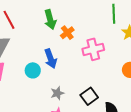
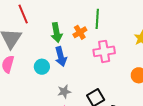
green line: (114, 14) -> (97, 19), moved
green arrow: (50, 20) -> (57, 33), moved

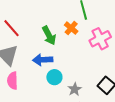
blue arrow: (61, 57) -> (43, 60), moved, turned 120
cyan circle: (42, 67) -> (54, 77), moved

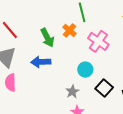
pink cross: (100, 39) -> (98, 41), turned -30
cyan circle: (54, 77) -> (85, 70), moved

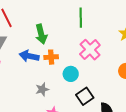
orange cross: (70, 30) -> (51, 57), moved, turned 32
gray star: (72, 92) -> (42, 89), moved

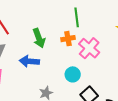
orange cross: (51, 57) -> (68, 39), moved

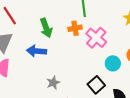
cyan circle: (73, 74) -> (113, 63), moved

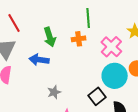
pink cross: (96, 38) -> (111, 47), moved
cyan circle: (113, 63) -> (115, 76), size x1.6

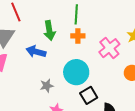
green line: (88, 18) -> (76, 14), moved
cyan circle: (115, 76) -> (76, 72), moved

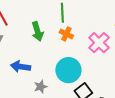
orange cross: (78, 36) -> (66, 34), turned 32
blue arrow: (36, 52) -> (21, 67), moved

